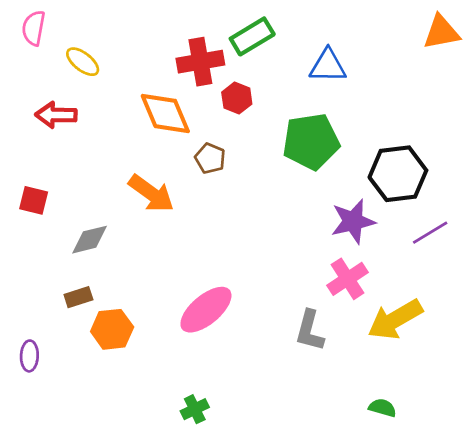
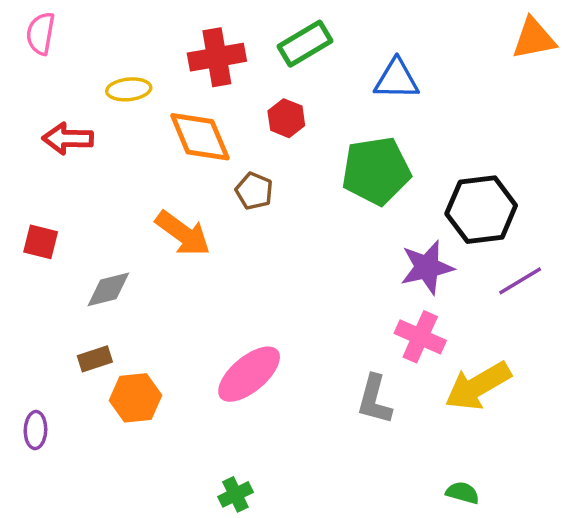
yellow ellipse: (83, 62) -> (129, 89), moved, turned -44
red cross: (200, 62) -> (217, 57), moved
pink cross: (347, 279) -> (420, 337), turned -33

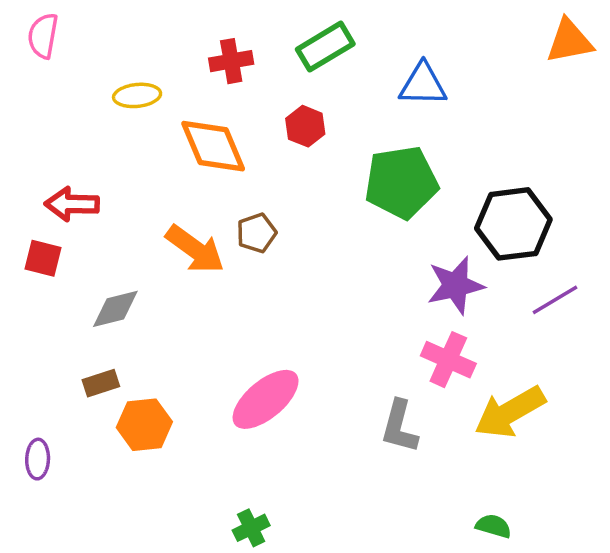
red cross: (217, 57) -> (231, 61), size x0.7
red arrow: (68, 139) -> (72, 204), moved
brown pentagon: (254, 191) -> (256, 233), moved, turned 30

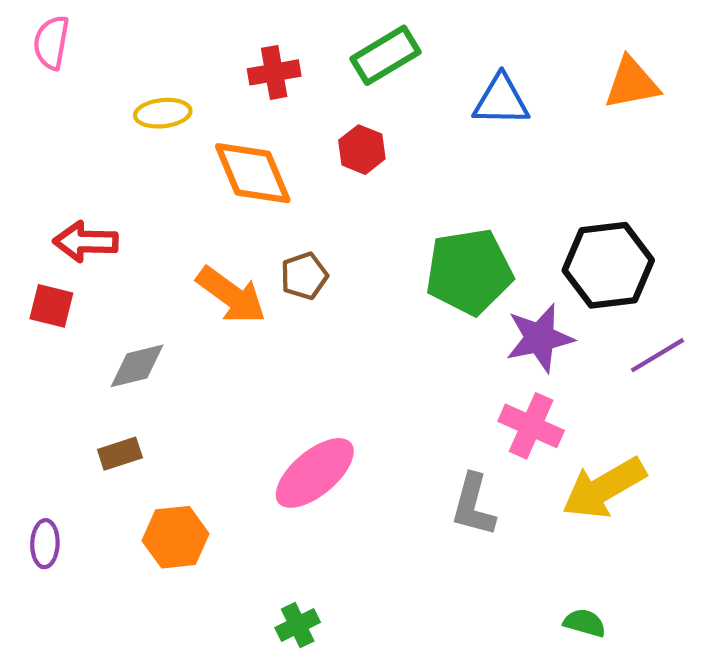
orange triangle: (569, 41) -> (632, 83), moved
green pentagon: (401, 182) -> (469, 272), moved
orange hexagon: (144, 425) -> (176, 537), moved

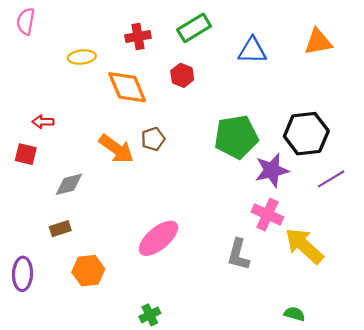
red arrow: (86, 242) -> (43, 122), size x0.7
yellow arrow: (604, 488) -> (304, 246), turned 72
purple ellipse: (45, 544) -> (22, 274), size x1.4

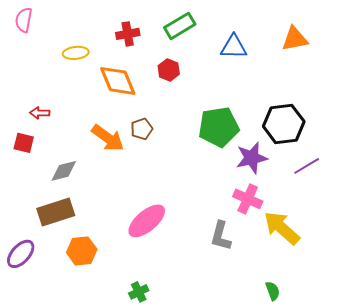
brown rectangle: (60, 229) -> (56, 212), size x1.8
purple ellipse: (22, 274) -> (21, 254), turned 40
green semicircle: (294, 314) -> (273, 291), turned 54

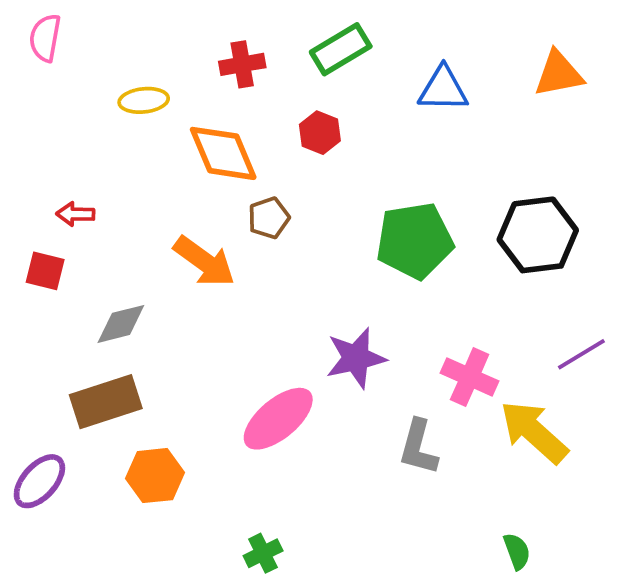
brown pentagon: (142, 129) -> (269, 218), moved
purple star: (252, 158) -> (356, 358), moved
purple line: (307, 166) -> (581, 354), moved

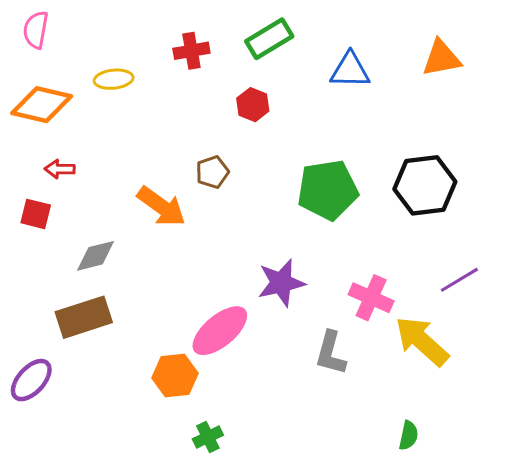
orange diamond: (223, 153) -> (42, 105), moved, turned -54
orange hexagon: (155, 476) -> (175, 376), moved
green semicircle: (517, 551) -> (408, 435), turned 32

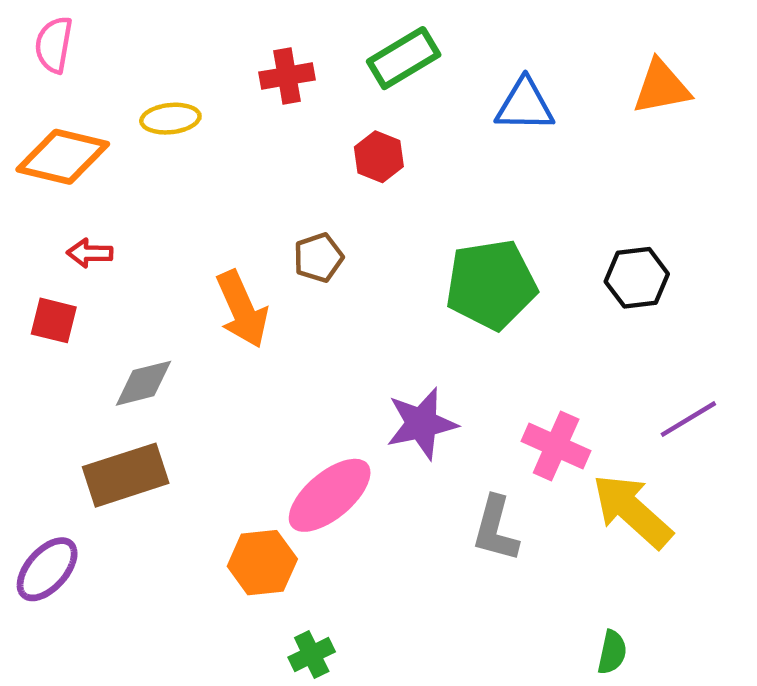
black hexagon: (425, 185) -> (637, 278), size x0.7
orange arrow: (161, 206) -> (242, 309), turned 30

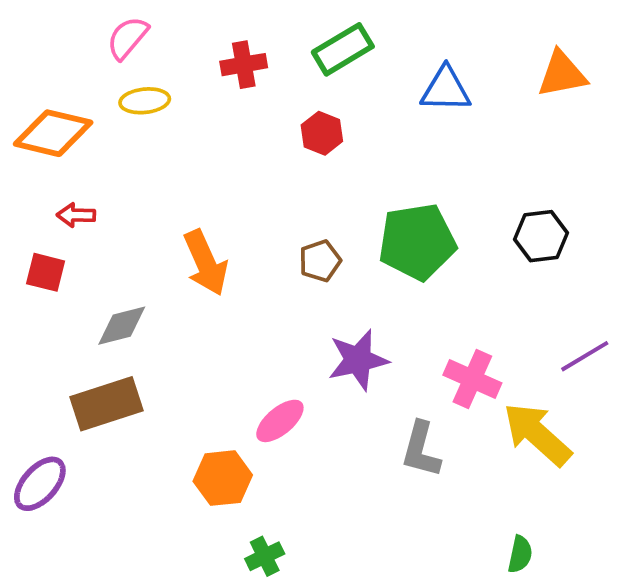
pink semicircle: (54, 45) -> (127, 38), moved, turned 30
brown pentagon: (318, 258) -> (320, 261), moved
pink ellipse: (330, 495) -> (280, 421), size x0.7

